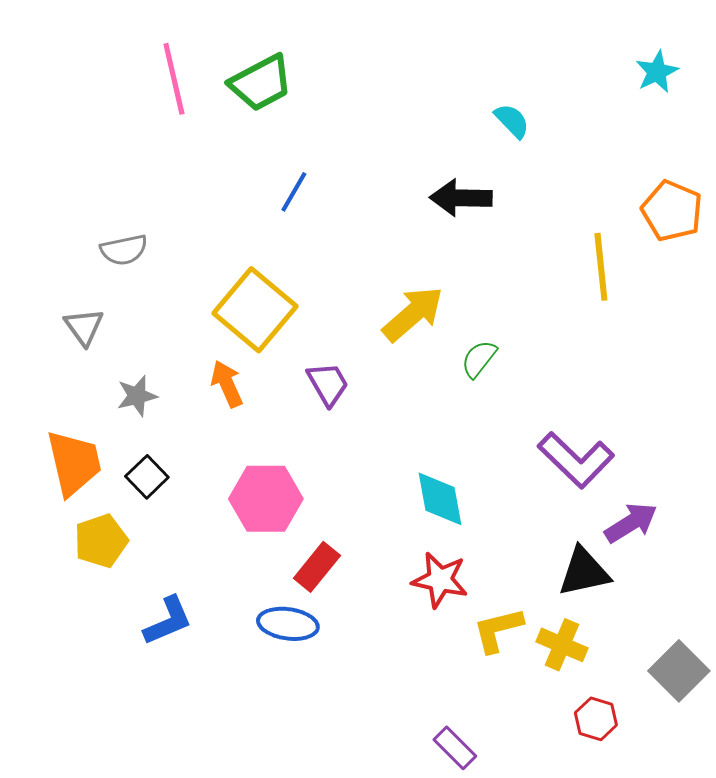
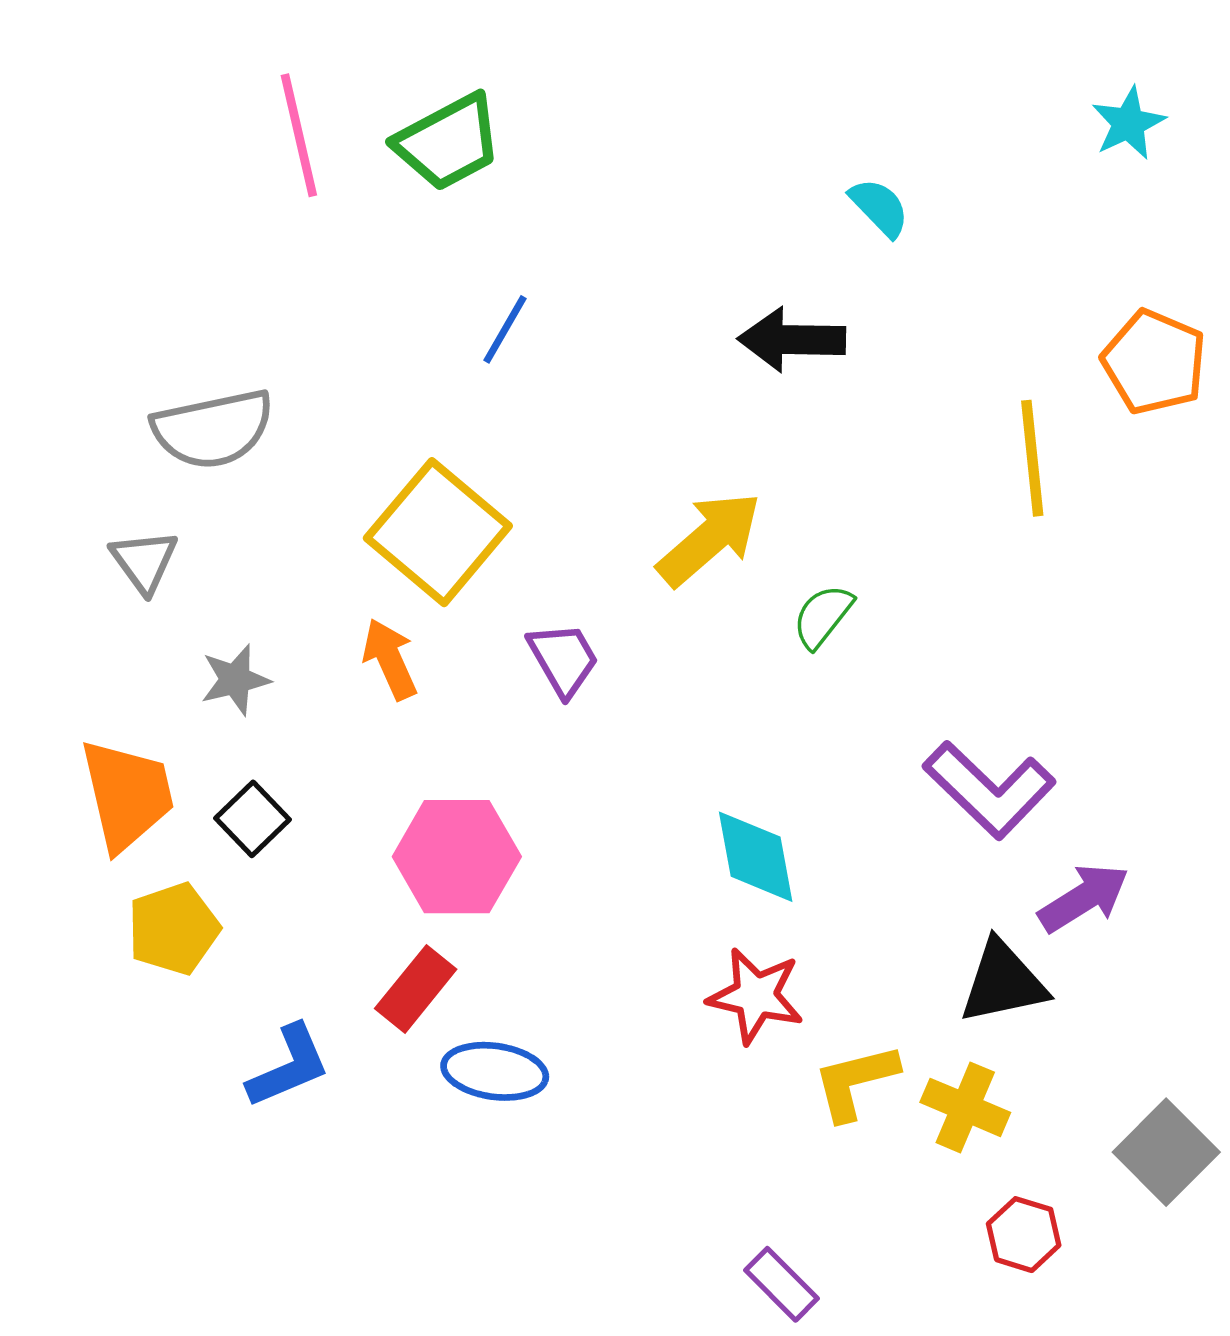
gray semicircle: (124, 250) -> (213, 429), size x1.5
red rectangle: (317, 567) -> (416, 989), moved

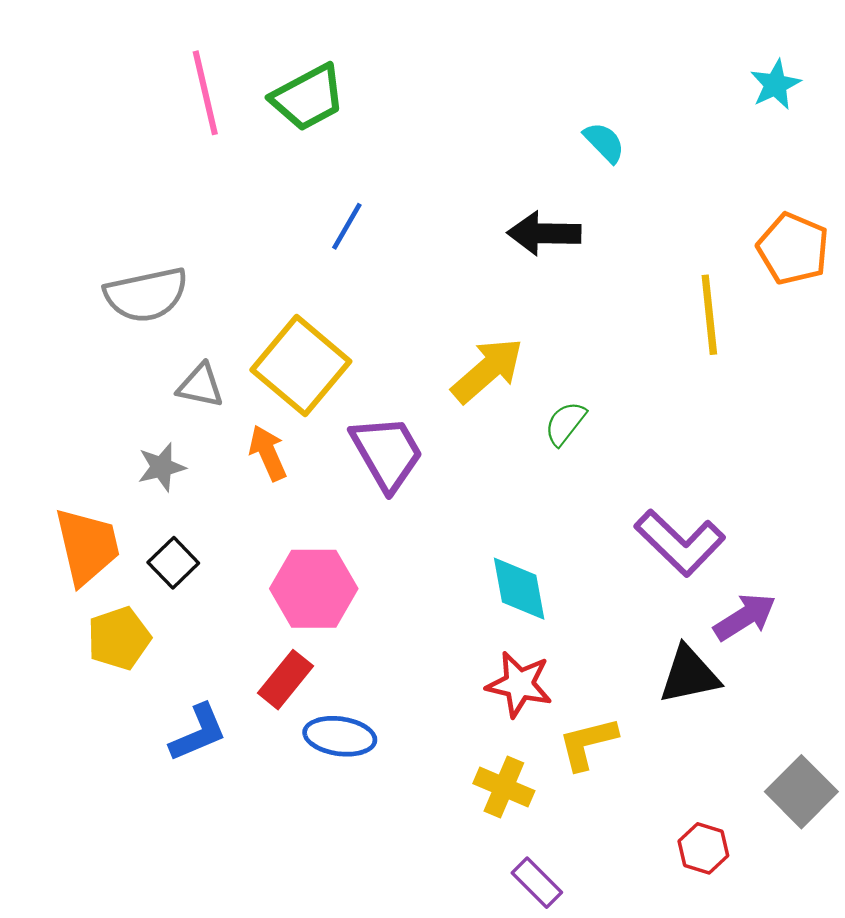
gray triangle: (144, 561) -> (200, 386), moved, turned -42
purple trapezoid: (563, 659) -> (387, 453), size x1.5
yellow cross: (965, 1107) -> (504, 787), moved

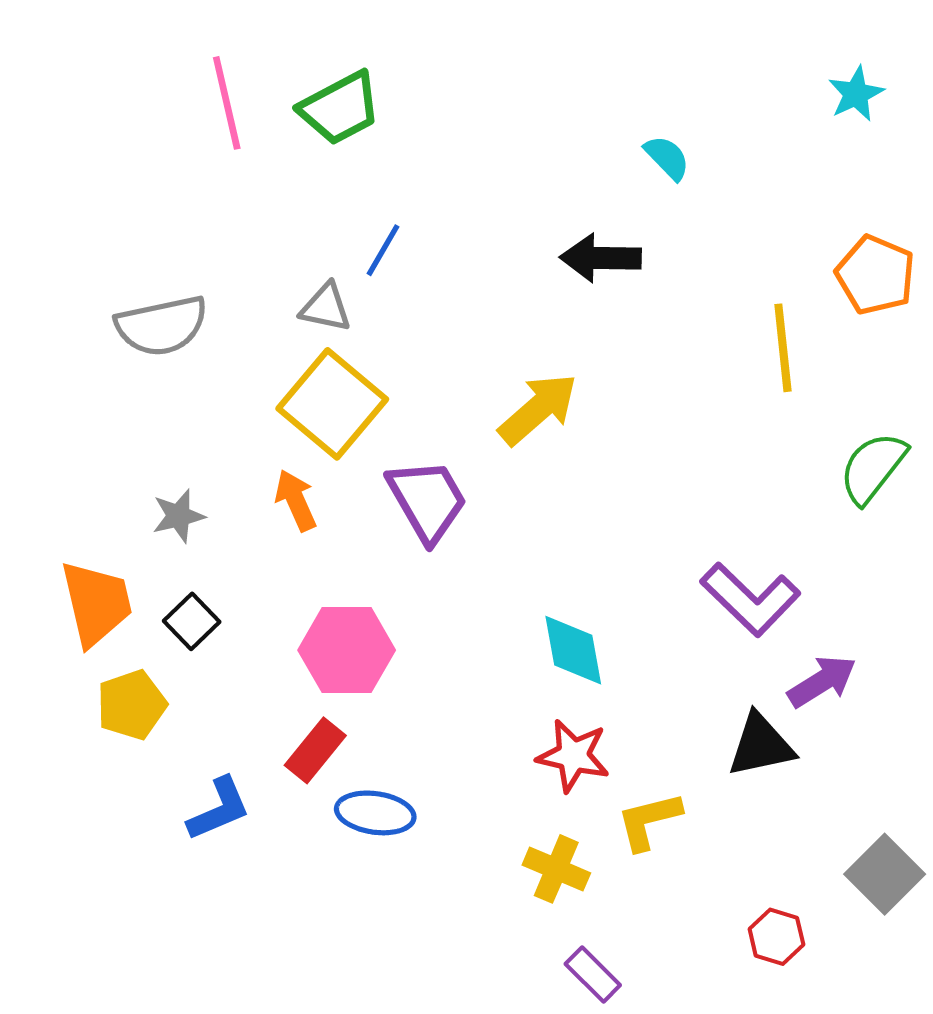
gray triangle: (200, 386) -> (326, 307), moved
green semicircle: (565, 423) -> (873, 468), moved, size x1.5

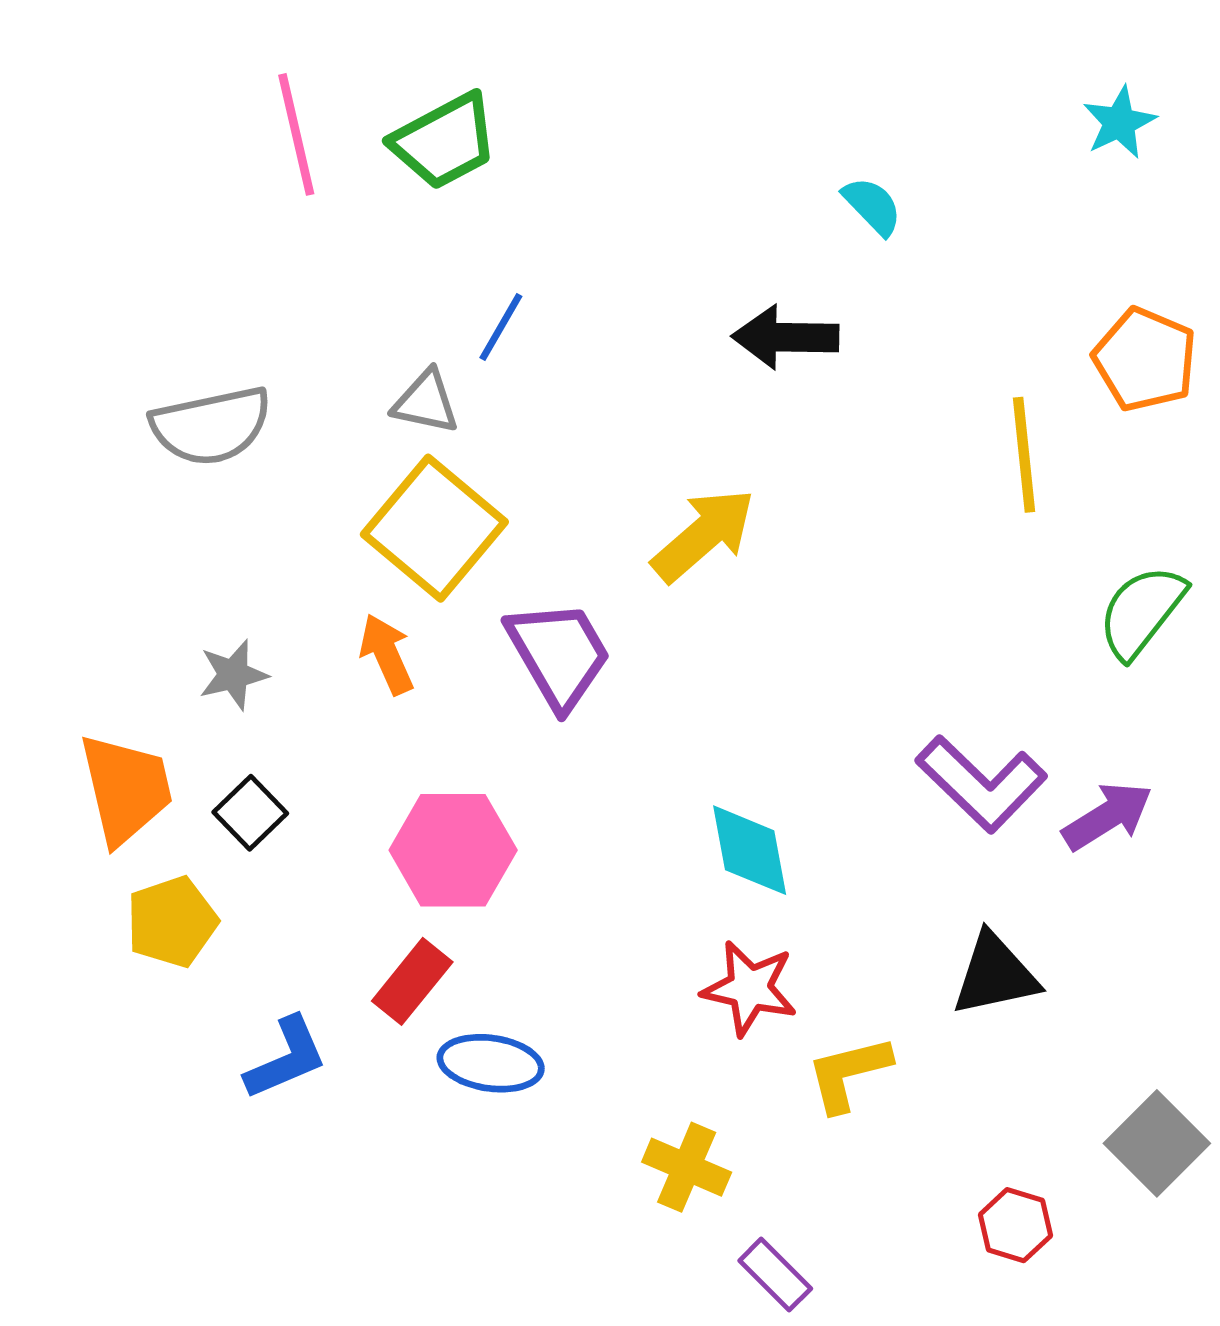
purple arrow: (822, 681) -> (1108, 816), moved
yellow cross: (556, 869) -> (687, 1167), moved

